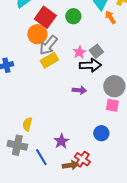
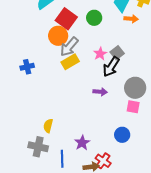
orange arrow: (110, 17) -> (131, 19), turned 128
black arrow: (90, 65) -> (111, 67), turned 125
blue line: (41, 157) -> (62, 159), turned 30

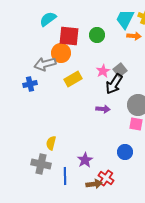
red square: (66, 19) -> (69, 36), turned -30
gray arrow: (69, 47) -> (45, 64), moved, turned 35

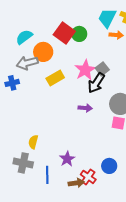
cyan semicircle: (48, 19) -> (24, 37), moved
red square: (69, 36) -> (64, 33), moved, turned 30
pink star: (103, 71) -> (85, 70), size x1.5
blue circle: (125, 152) -> (109, 166), moved

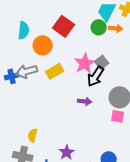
green circle: (79, 34) -> (99, 27), moved
cyan semicircle: (24, 37) -> (24, 30), turned 132
gray arrow: (27, 63) -> (27, 71), moved

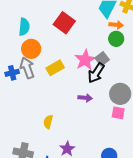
green circle: (99, 27) -> (116, 39), moved
orange circle: (43, 45) -> (31, 49), moved
gray arrow: (27, 71) -> (27, 68), turned 85
yellow semicircle: (33, 135) -> (48, 122), moved

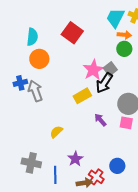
gray arrow: (27, 68) -> (35, 91), moved
yellow rectangle: (55, 68) -> (82, 96), moved
purple arrow: (85, 98) -> (100, 120), moved, turned -136
yellow semicircle: (48, 122) -> (56, 132), turned 32

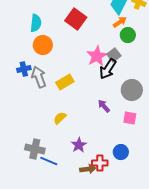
orange arrow: (124, 35) -> (120, 22), moved, turned -40
yellow rectangle: (82, 96) -> (65, 82), moved
pink square: (126, 123) -> (130, 118), moved
blue line: (55, 175) -> (49, 161), moved, turned -66
red cross: (96, 177) -> (100, 163), turned -35

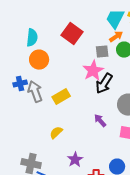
gray square: (114, 55) -> (102, 52), moved, turned 32

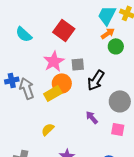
cyan semicircle: (32, 38) -> (24, 34), turned 126
gray square: (102, 52) -> (78, 64), moved
orange circle: (39, 60) -> (62, 83), moved
pink star: (93, 71) -> (54, 61), moved

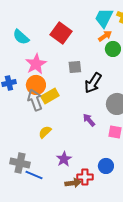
pink star: (54, 61) -> (36, 64), moved
orange circle: (62, 83) -> (36, 85), moved
gray arrow: (27, 88) -> (35, 100), moved

